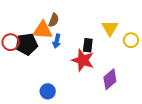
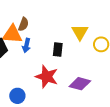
red star: (83, 60) -> (47, 77), moved
purple diamond: (110, 79) -> (80, 84), turned 55

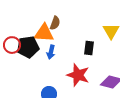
blue arrow: (26, 45) -> (51, 52), moved

